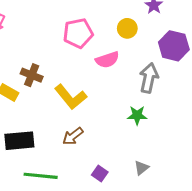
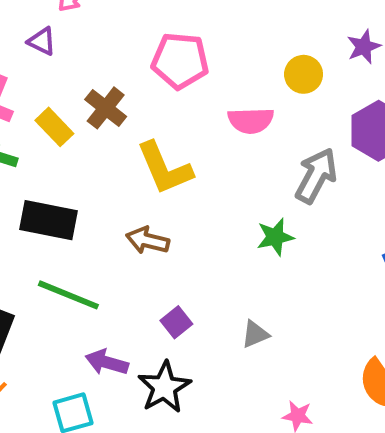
pink pentagon: (78, 33) -> (180, 61), moved
green star: (137, 115) -> (275, 237), turned -30
brown arrow: (73, 136) -> (148, 240), turned 35

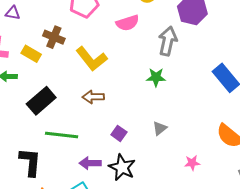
black rectangle: (48, 220) -> (41, 101), turned -36
green star: (275, 237) -> (156, 77), turned 30

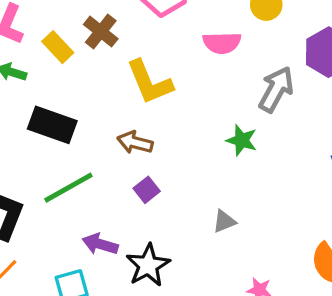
black rectangle: (41, 101) -> (52, 125), turned 44
purple square: (119, 133) -> (147, 190), moved
green line: (62, 135) -> (68, 188), turned -52

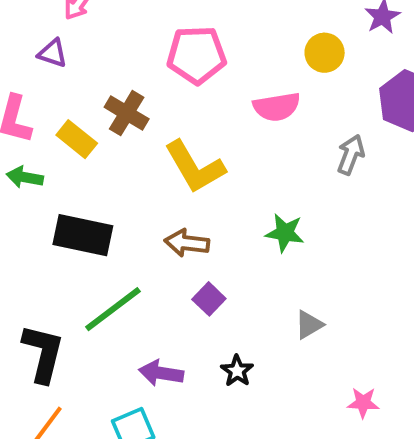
gray arrow: (276, 89) -> (351, 155), size x0.7
green star: (242, 140) -> (285, 233), moved
black star: (148, 265) -> (237, 371), moved, size x0.6

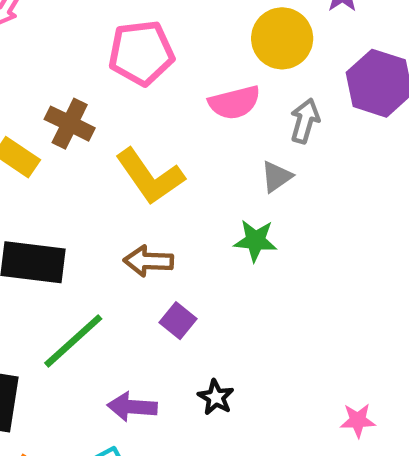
yellow circle: (325, 53) -> (282, 38), size x1.4
gray arrow: (351, 155) -> (305, 121), moved
gray triangle: (309, 325) -> (276, 177), moved

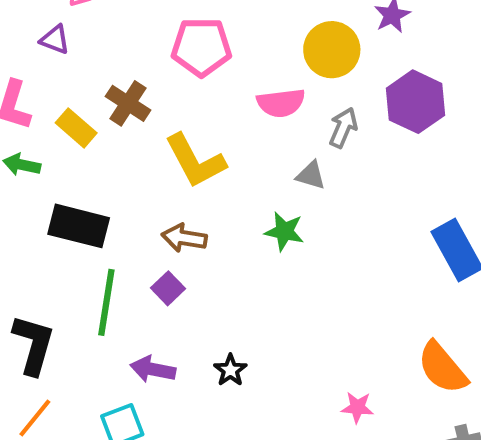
gray triangle: (276, 177) -> (311, 175), turned 44
purple square: (178, 321) -> (168, 288), moved
green line: (73, 341) -> (106, 302), turned -46

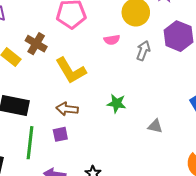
pink semicircle: (281, 103) -> (112, 40), size x0.7
gray triangle: (311, 175) -> (155, 126), moved
purple square: (168, 288) -> (60, 134), turned 35

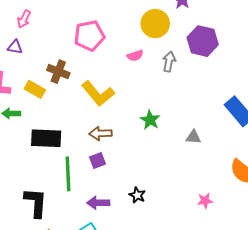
green star: (117, 103) -> (150, 120), turned 30

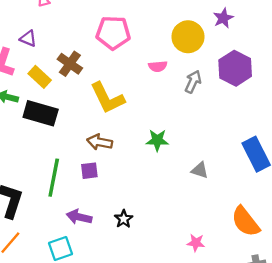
purple triangle: (15, 47) -> (28, 39), moved
green star: (150, 120) -> (157, 140), turned 30
black rectangle: (46, 138) -> (41, 113), moved

